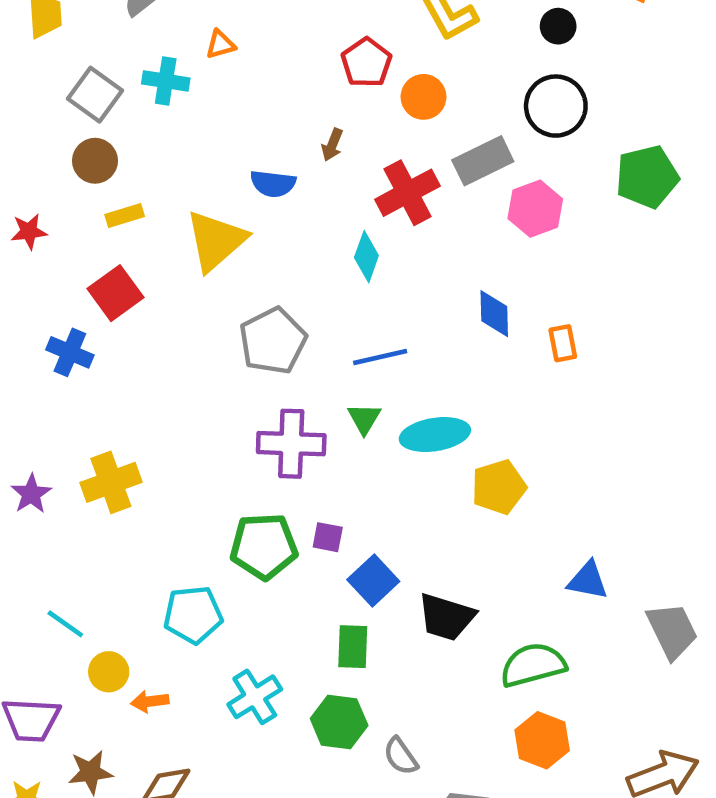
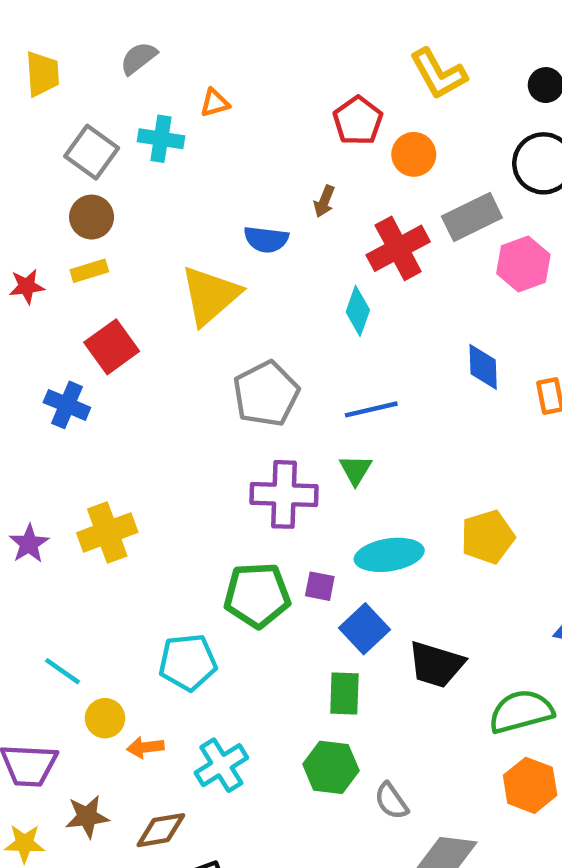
yellow rectangle: (125, 216) -> (89, 271), moved
cyan ellipse: (435, 435) -> (389, 555), moved
cyan cross: (255, 697) -> (221, 765), moved

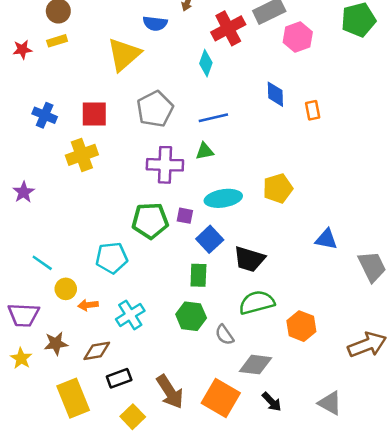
red square: (112, 347) -> (94, 114), moved, turned 36
green triangle: (356, 470) -> (205, 151), turned 48
yellow cross: (107, 532) -> (82, 155), moved
green semicircle: (521, 711) -> (257, 303), moved
yellow star: (24, 843) -> (21, 358), turned 30

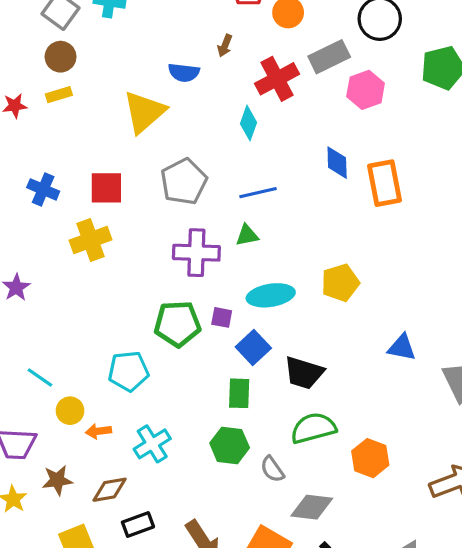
orange rectangle: (313, 110) -> (384, 183), size x1.8

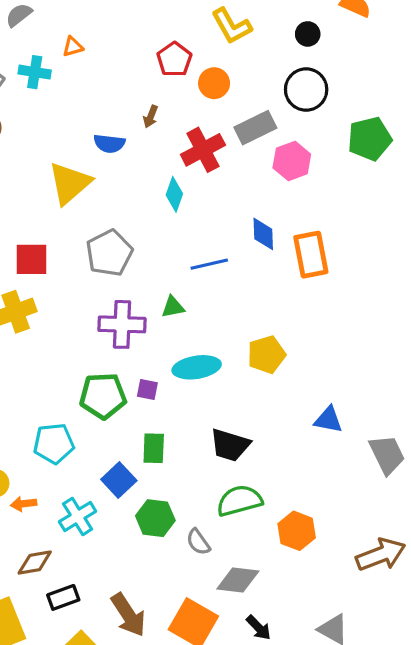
blue line: (258, 193) -> (209, 264), moved
blue square: (253, 347) -> (119, 480), moved
green rectangle: (239, 393) -> (154, 448), moved

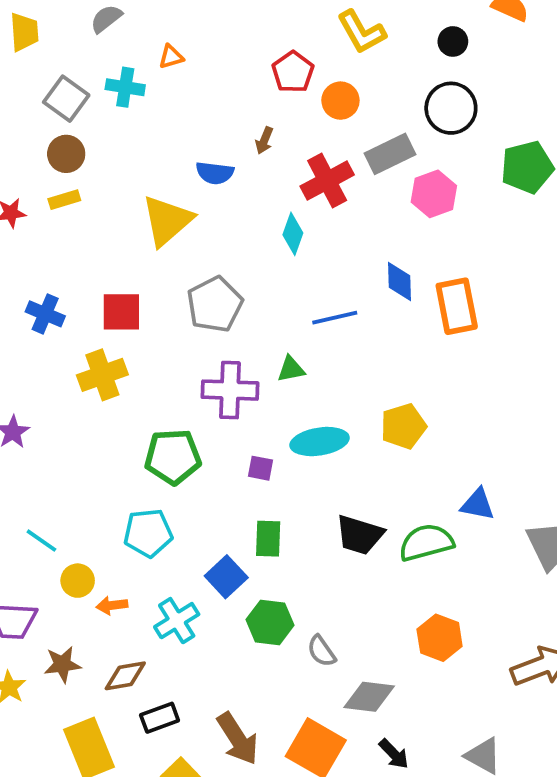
green pentagon: (103, 396) -> (173, 457), moved
green semicircle: (239, 501) -> (426, 542), moved

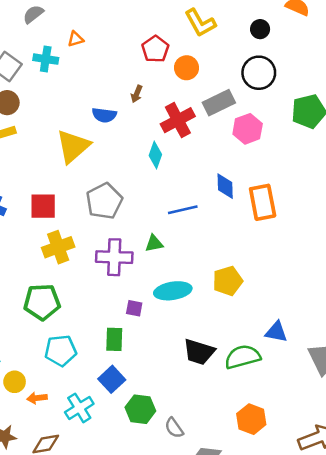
yellow cross: (102, 375) -> (58, 247), moved
green pentagon: (173, 457) -> (42, 302), moved
green rectangle: (268, 539) -> (114, 339), moved

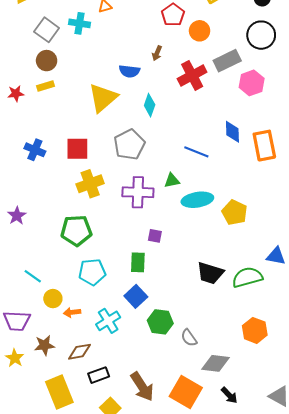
cyan diamond: (155, 155) -> (150, 105), moved
blue line: (183, 210) -> (196, 152), turned 35
yellow pentagon: (228, 281) -> (235, 212), turned -30
cyan ellipse: (173, 291) -> (197, 200), moved

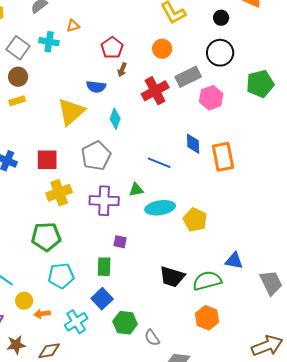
red pentagon: (173, 15) -> (112, 48), moved
orange hexagon: (255, 330) -> (207, 318), moved

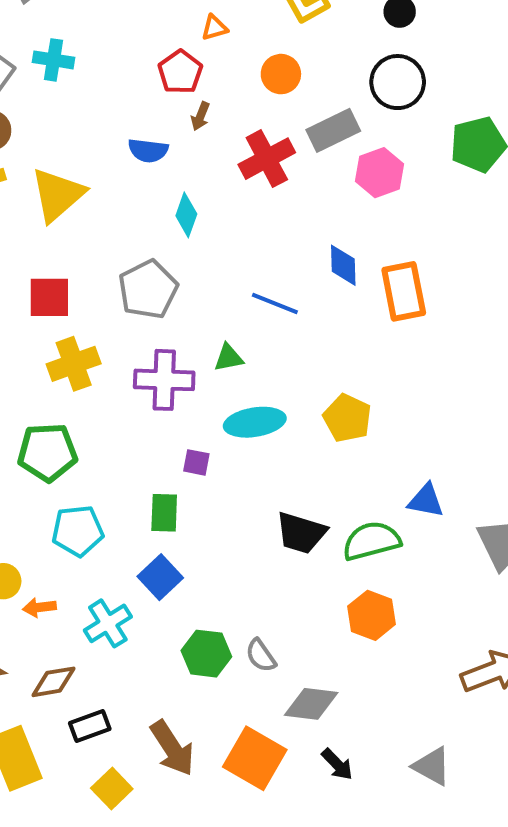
orange triangle: (73, 26) -> (214, 28), moved
yellow triangle: (71, 112) -> (58, 195), moved
cyan ellipse: (160, 208) -> (255, 422), moved
green hexagon: (125, 323) -> (206, 654), moved

